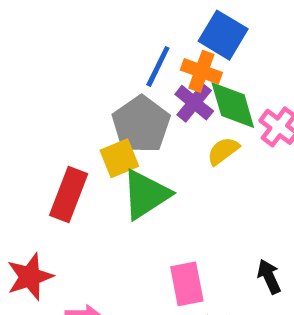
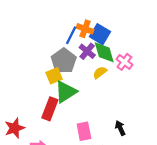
blue square: (223, 35) -> (100, 34), moved
orange cross: (201, 71) -> (85, 29), moved
red rectangle: (69, 194) -> (50, 109), moved

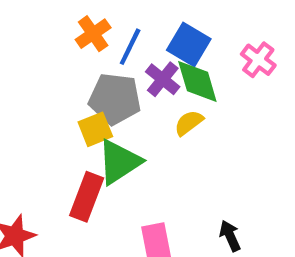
orange cross: (85, 29) -> (93, 34), moved, turned 35
gray pentagon: (64, 61) -> (115, 99), turned -30
pink cross: (124, 62) -> (258, 60), moved

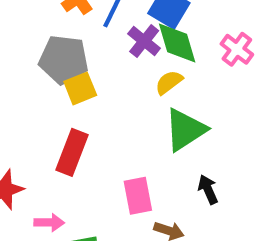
pink cross: (258, 60) -> (237, 49), moved
gray pentagon: (115, 99) -> (64, 60), moved
green triangle: (119, 162) -> (185, 130), moved

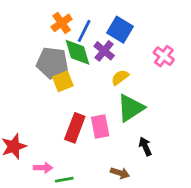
green diamond: (177, 43) -> (77, 52), moved
red rectangle: (72, 152) -> (75, 128), moved
pink rectangle: (138, 196) -> (100, 127), moved

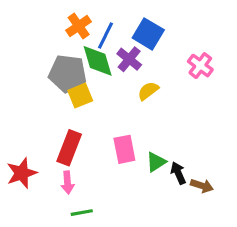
green triangle: (131, 108) -> (156, 162), moved, size x0.6
red rectangle: (75, 128) -> (69, 148), moved
pink arrow: (43, 168) -> (68, 183), moved, turned 84
brown arrow: (120, 173) -> (202, 186), moved

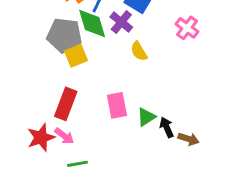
yellow semicircle: (148, 91) -> (139, 51), turned -84
red star: (22, 173) -> (41, 137), moved
pink arrow: (68, 183) -> (64, 136), turned -48

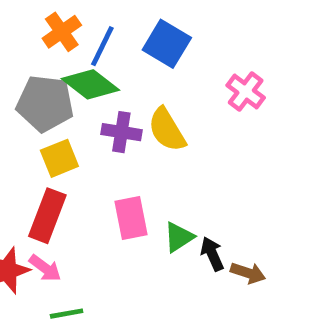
purple cross: (121, 22) -> (121, 132), moved, turned -30
green diamond: (92, 24) -> (90, 84), turned -36
yellow semicircle: (139, 51) -> (167, 130), size x1.4
yellow square: (76, 56) -> (59, 158), moved

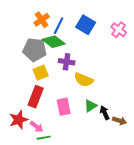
pink cross: (246, 91) -> (119, 30), moved
yellow semicircle: (167, 130) -> (84, 80), moved, turned -36
pink rectangle: (131, 218) -> (64, 107), moved
pink arrow: (45, 268) -> (37, 127), moved

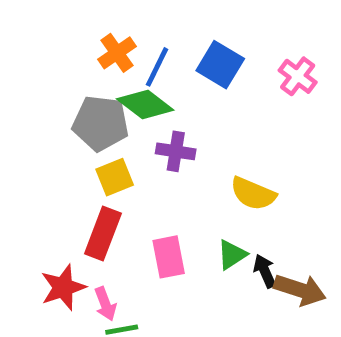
yellow semicircle: (84, 80) -> (253, 194), moved
brown arrow: (120, 121) -> (300, 290), size x1.5
pink arrow: (37, 127) -> (105, 304), turned 32

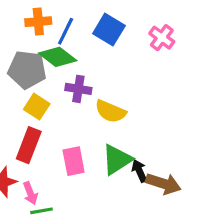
orange cross: (117, 53) -> (38, 22), turned 30
yellow square: (115, 177) -> (37, 107), turned -35
yellow semicircle: (253, 194) -> (110, 111), moved
green triangle: (232, 255) -> (117, 160), size x1.5

